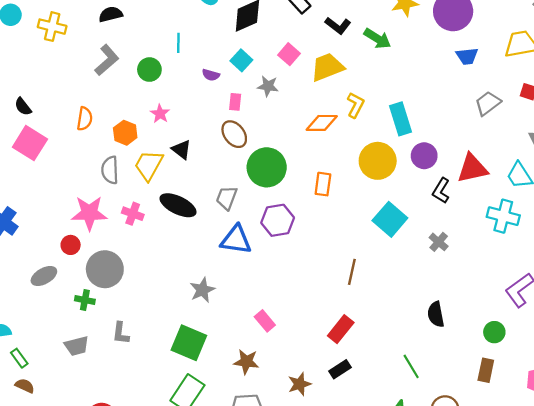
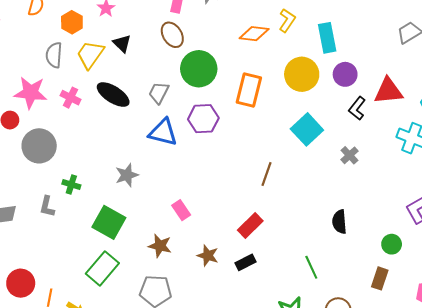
orange rectangle: (323, 184) -> (249, 90), size x1.5
green cross: (85, 300) -> (71, 184), moved
brown star: (299, 384) -> (208, 255), moved, turned 30

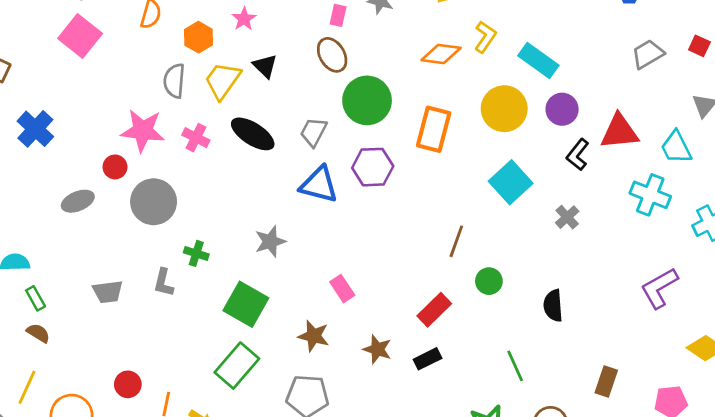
cyan rectangle: (327, 38) -> (538, 60), turned -44
green circle: (392, 244) -> (489, 281), moved
red circle: (21, 283) -> (128, 384), size x0.7

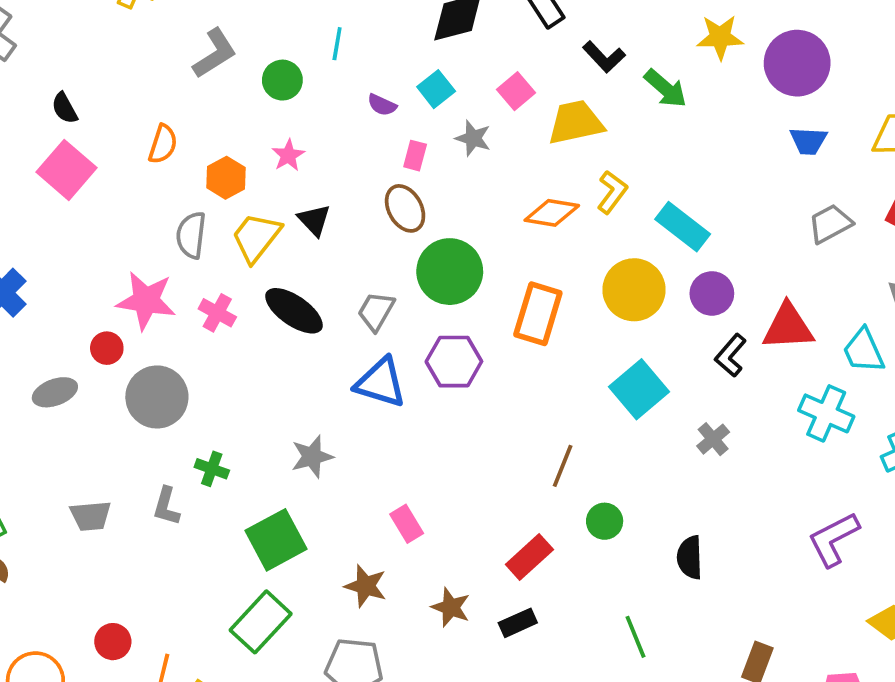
green square: (246, 304) -> (276, 540), turned 30

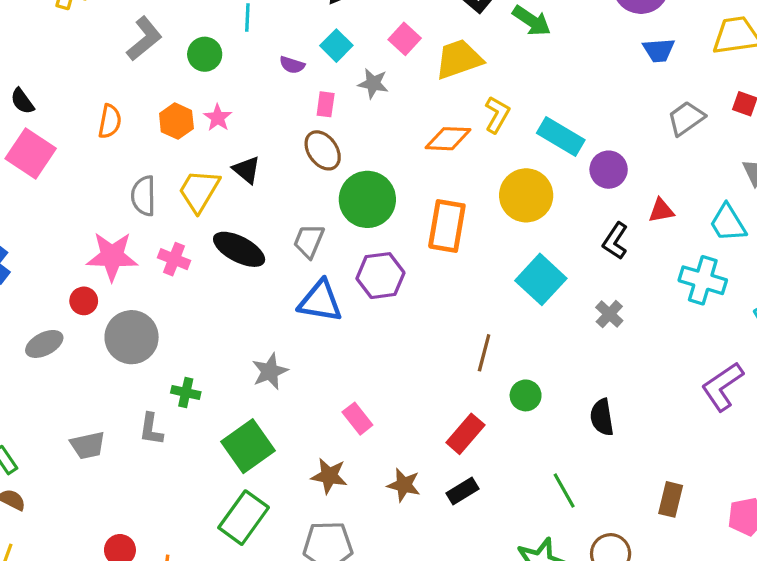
orange hexagon: (226, 178) -> (176, 121), moved
purple circle: (712, 293) -> (609, 170), moved
red triangle: (788, 327) -> (661, 211), size x0.6

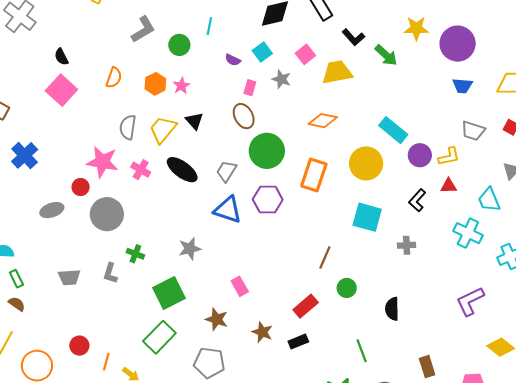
yellow L-shape: (497, 115) -> (449, 156), moved, turned 40
gray trapezoid: (686, 118) -> (473, 131), turned -135
cyan square: (541, 279) -> (367, 217), turned -36
gray cross: (609, 314) -> (407, 245), turned 36
brown rectangle: (671, 499) -> (427, 367), turned -40

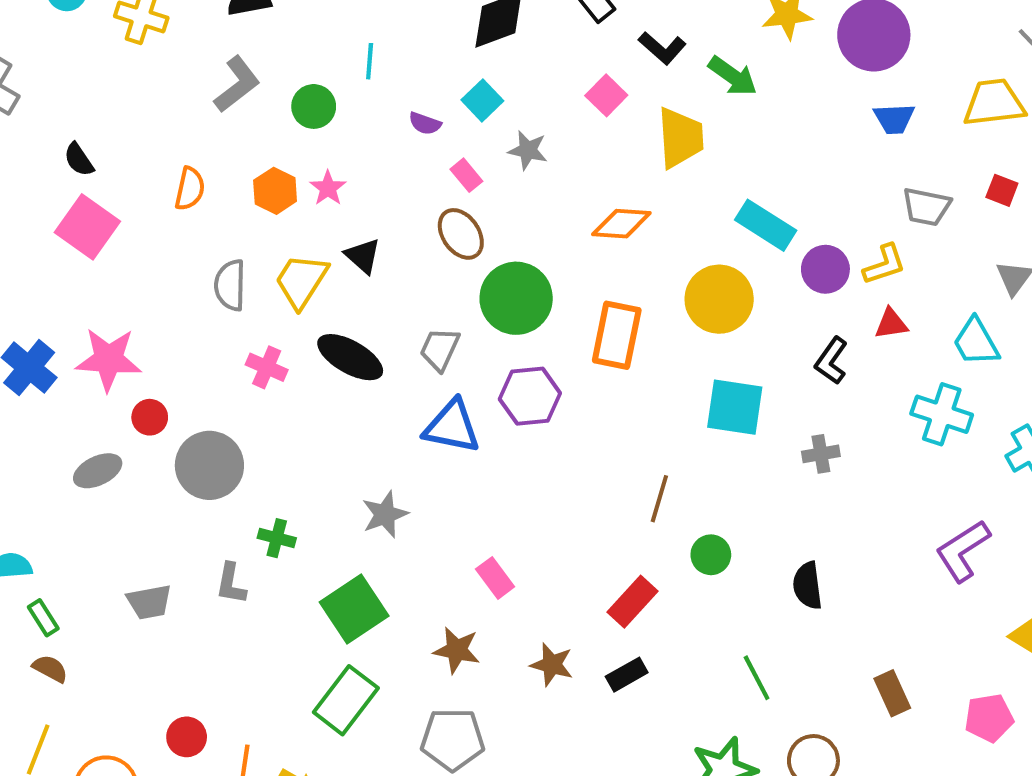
pink square: (305, 54) -> (606, 95), moved
yellow trapezoid: (337, 72) -> (680, 138), moved, turned 104
pink rectangle: (250, 88) -> (466, 175), turned -49
pink star: (102, 162) -> (108, 359), moved

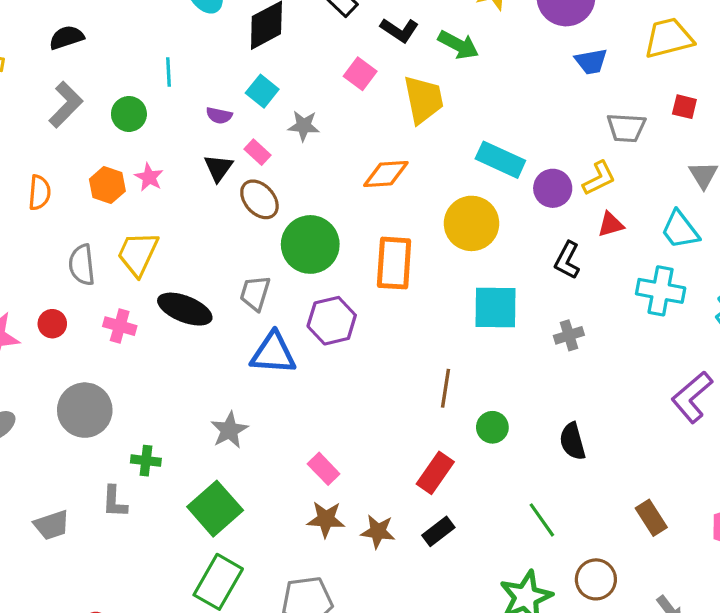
black triangle: (363, 256) -> (218, 168), moved, turned 32
red circle: (150, 417) -> (52, 324), moved
brown star: (457, 650) -> (326, 519), moved

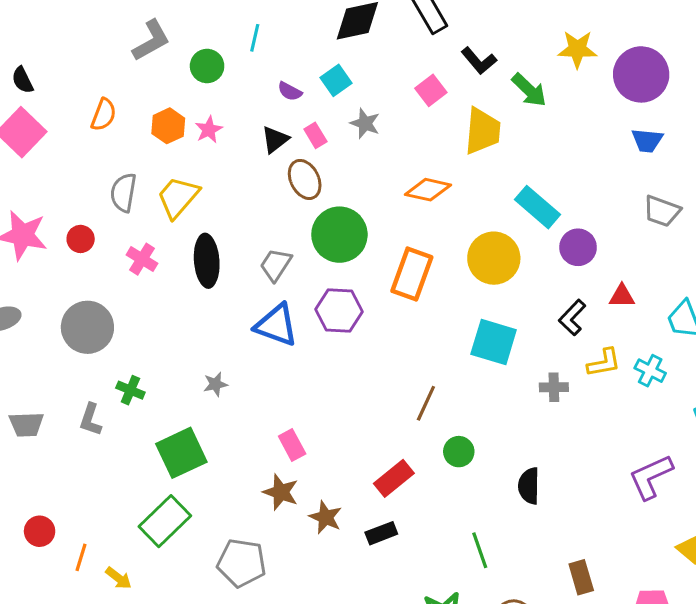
yellow L-shape: (599, 178) -> (604, 363), moved
cyan cross: (661, 291) -> (650, 371), size x0.7
black ellipse: (185, 309) -> (207, 261), turned 48
gray star: (229, 430) -> (215, 384), size x0.7

